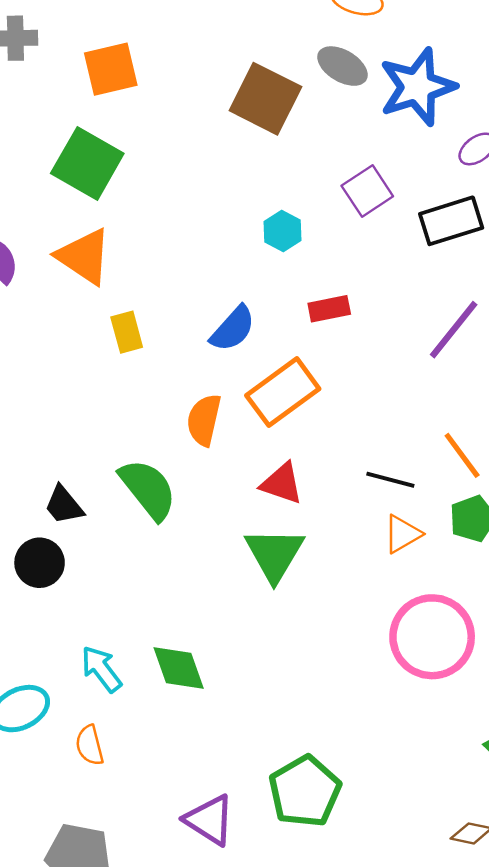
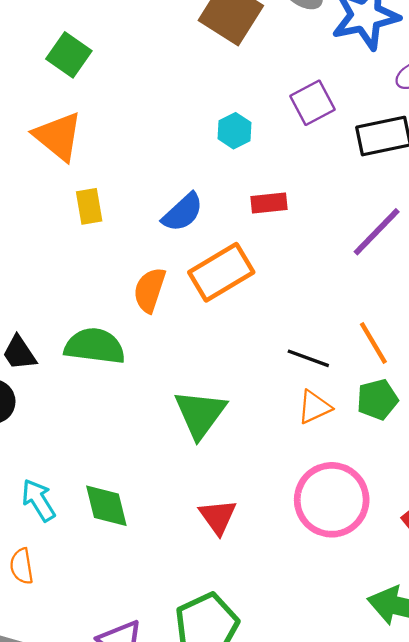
green square: (87, 163) -> (69, 55), size x0.7
red triangle: (282, 484) -> (218, 517), moved, turned 30
green semicircle: (148, 489) -> (95, 346), turned -50

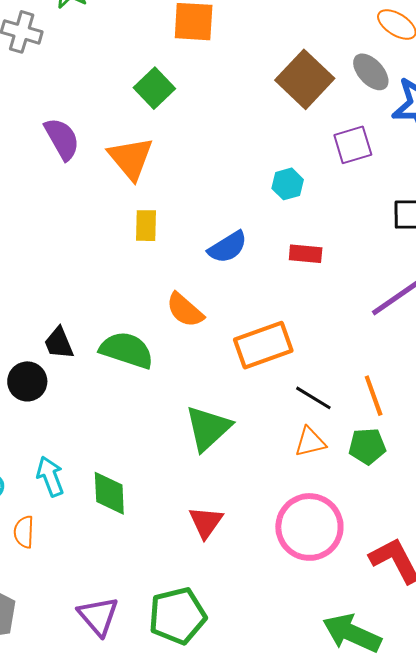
purple square: (313, 103) -> (353, 145), moved
orange rectangle: (221, 272) -> (263, 345), moved
orange semicircle: (150, 290) -> (185, 310), turned -78

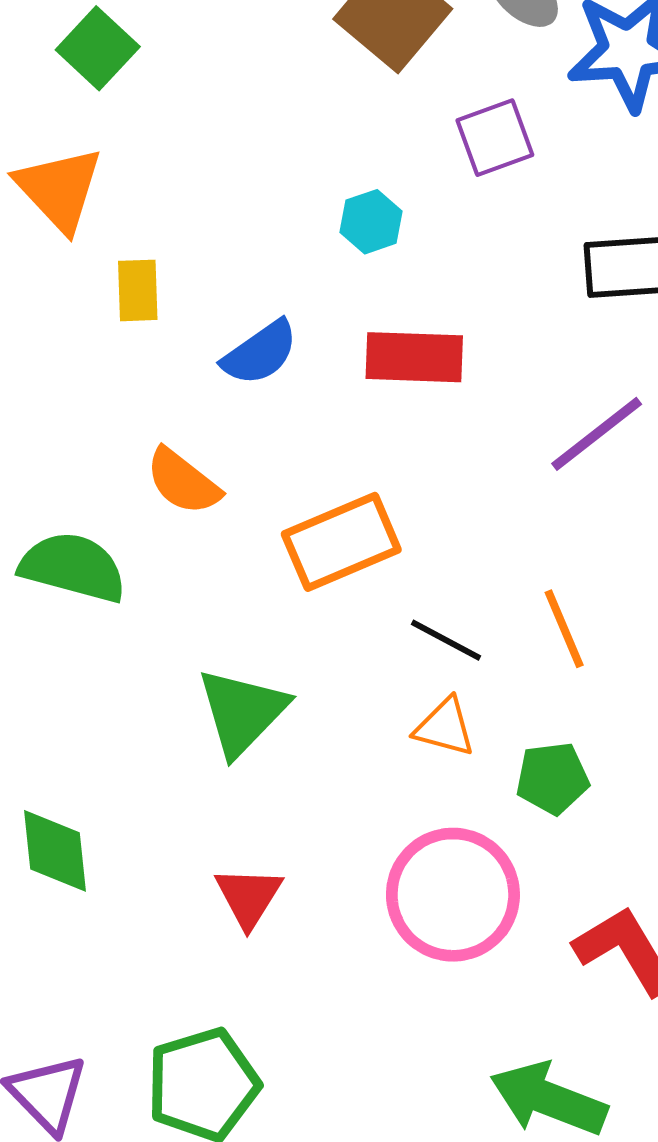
yellow rectangle: (146, 226) -> (138, 290), moved
red rectangle: (306, 254) -> (414, 357), size x1.5
orange triangle: (310, 442) -> (445, 727), turned 32
green pentagon: (367, 446) -> (552, 778), moved

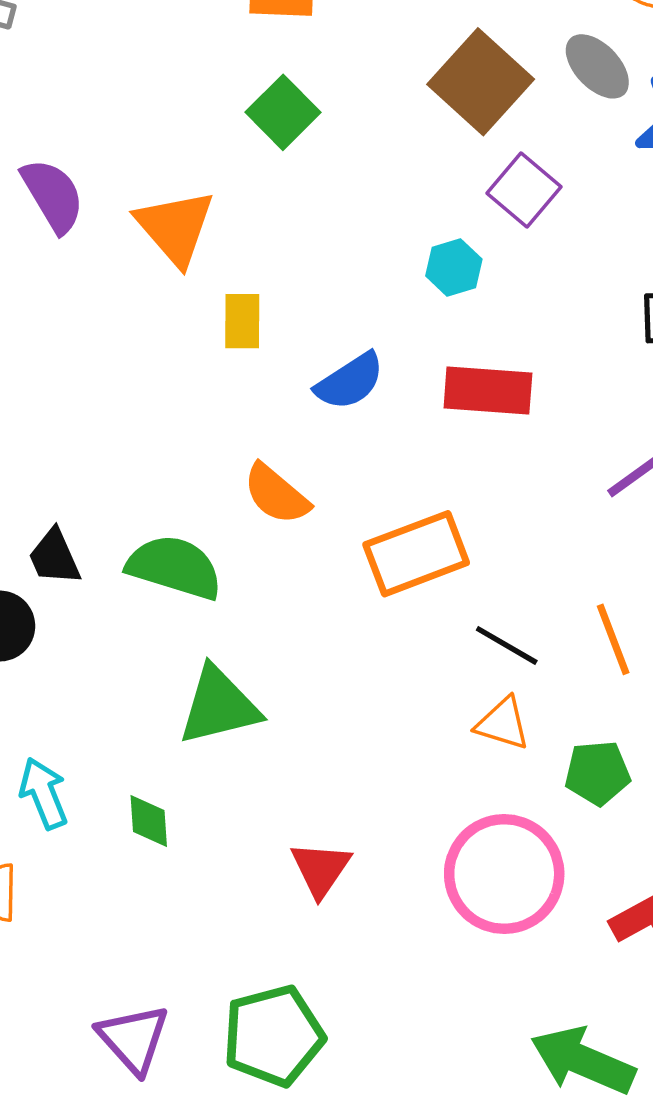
green square: (98, 48) -> (283, 112), moved
purple square: (495, 138) -> (524, 190), moved, turned -32
green triangle: (242, 712) -> (219, 706), moved, turned 30
green diamond: (55, 851) -> (149, 821), size x0.7

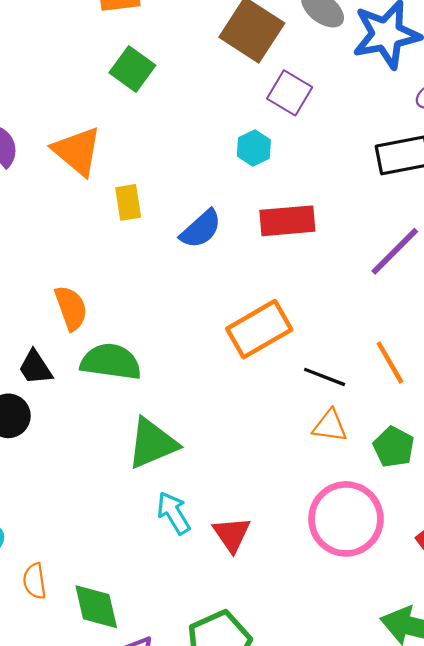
orange semicircle: (276, 494) -> (71, 308), moved, turned -141
green pentagon: (597, 773) -> (394, 447), turned -30
cyan arrow: (44, 793) -> (174, 513), moved
green diamond: (149, 821) -> (96, 607), moved, size x1.5

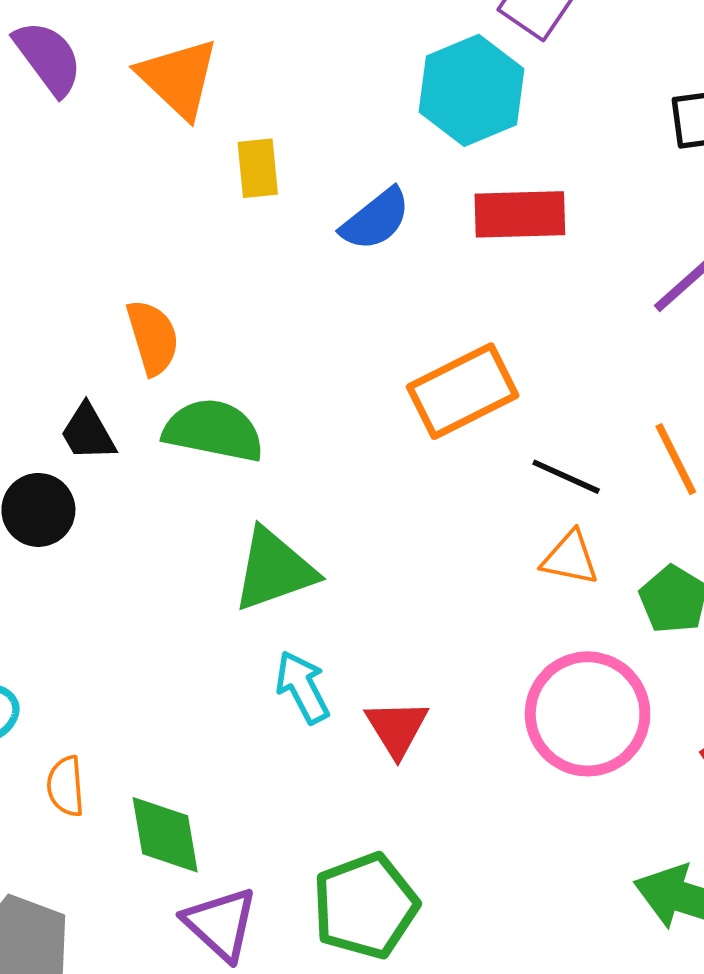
cyan hexagon: (254, 148) -> (472, 90), size x1.8

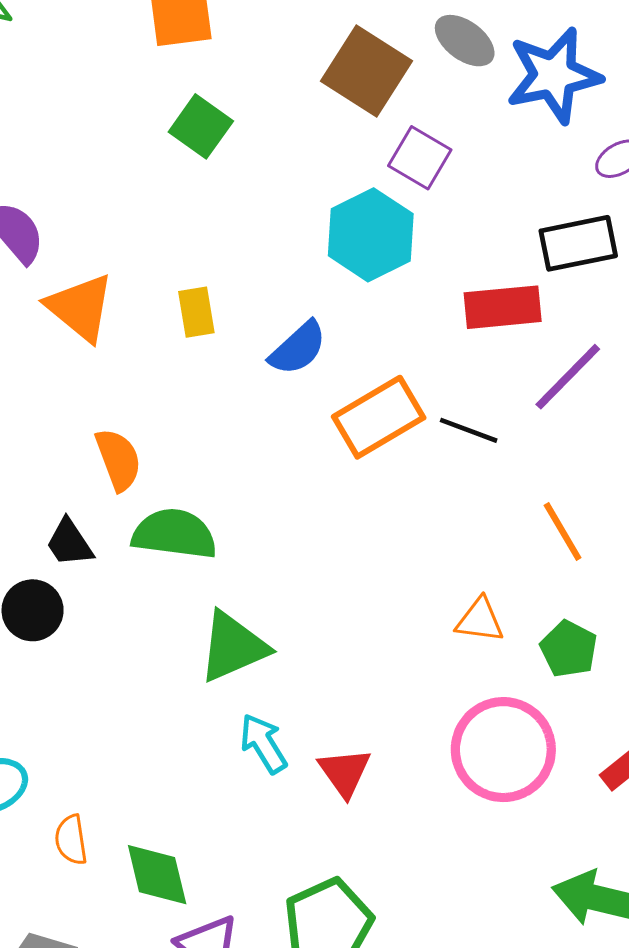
orange triangle: (178, 78) -> (80, 307), moved
red rectangle: (520, 214) -> (503, 307), moved
orange rectangle: (463, 391) -> (379, 417), moved
black line: (566, 477) -> (469, 430), moved

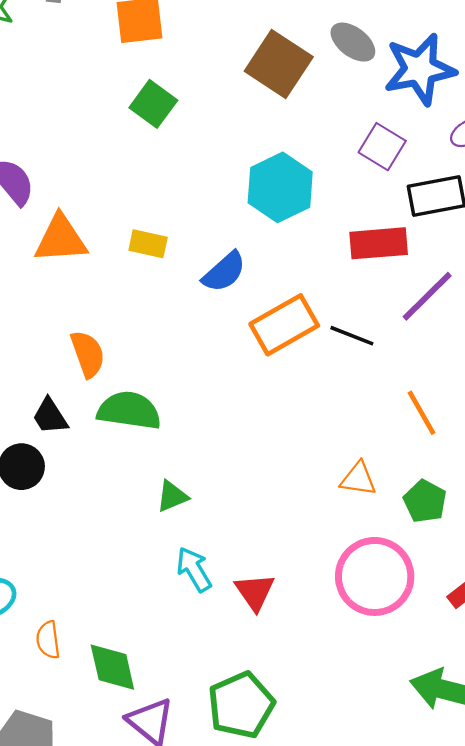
purple square: (420, 158) -> (382, 147), moved
orange triangle: (80, 307) -> (61, 239), turned -44
yellow rectangle: (196, 312) -> (148, 244), turned -69
green triangle: (233, 647) -> (172, 496), size x0.6

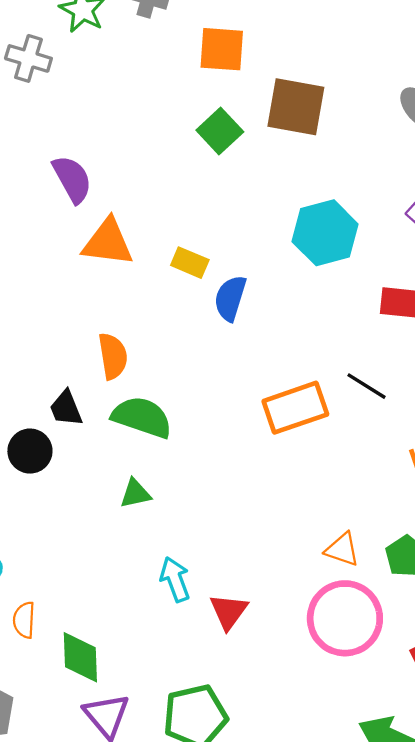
brown square: (279, 64) -> (296, 107), moved, turned -34
blue semicircle: (224, 272) -> (230, 298), moved, turned 138
orange rectangle: (284, 325) -> (295, 408), moved
orange triangle: (358, 479) -> (342, 549), moved
green triangle: (172, 496) -> (135, 494), moved

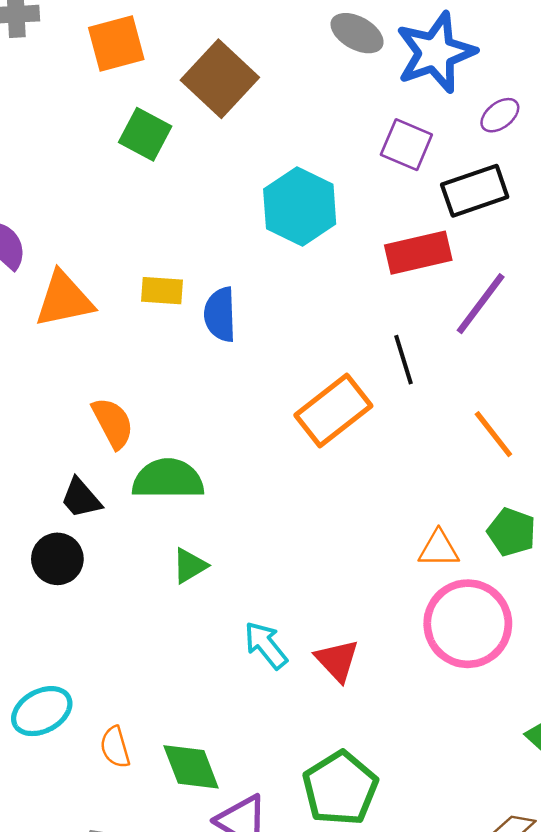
brown square: (296, 107) -> (220, 79), turned -38
black line: (366, 386) -> (403, 360), turned 60

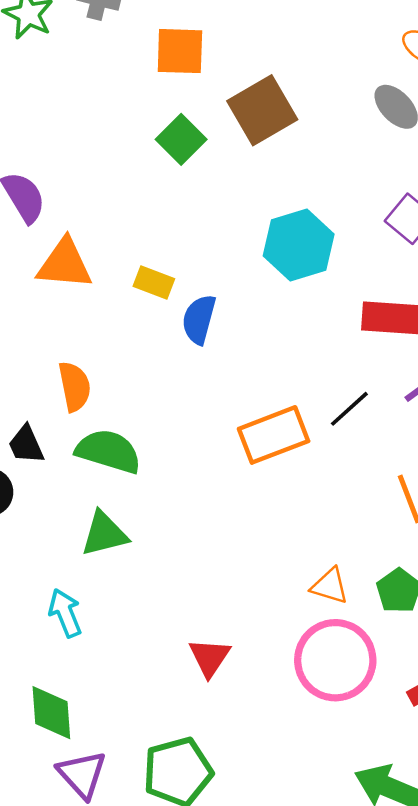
black line: (403, 360) -> (349, 409), turned 48
green triangle: (190, 566) -> (104, 534), size x1.4
cyan arrow: (266, 645) -> (65, 613), moved

